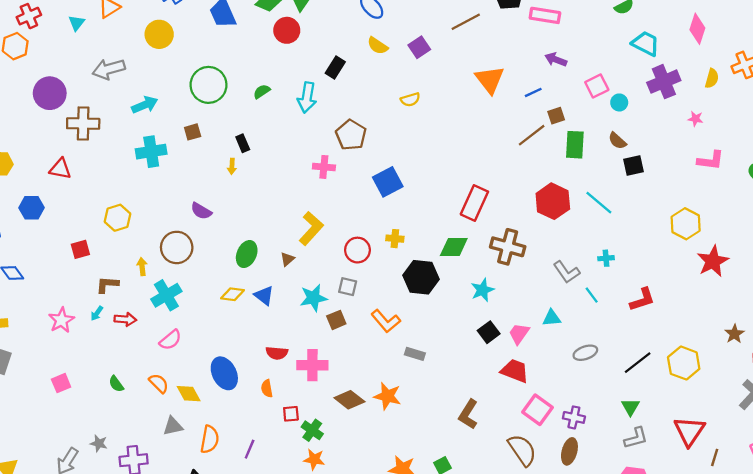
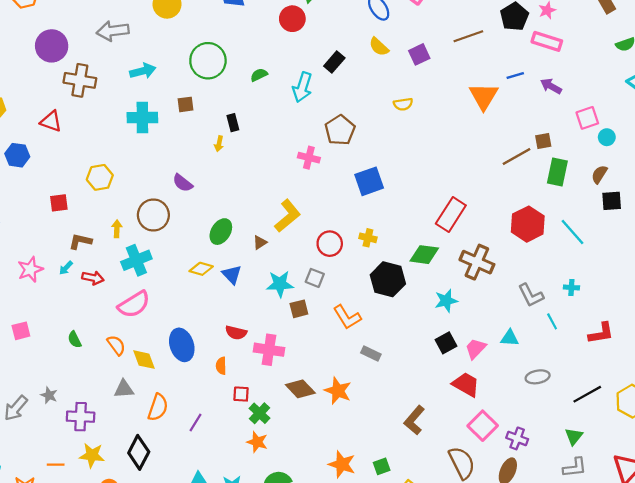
blue line: (533, 92) -> (515, 75), moved
brown semicircle: (617, 141) -> (599, 174), turned 72
pink semicircle: (170, 340) -> (134, 304), size x1.4

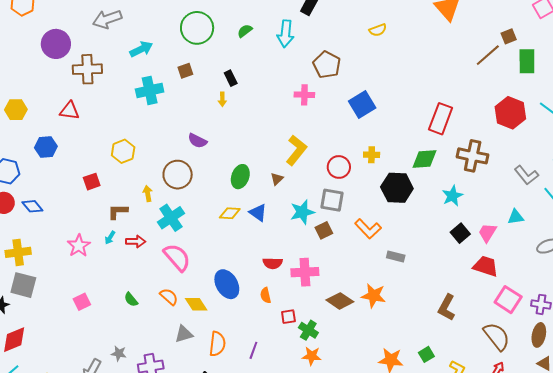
gray square: (315, 278) -> (332, 200), size x1.4
pink semicircle: (134, 304) -> (177, 257), turned -88

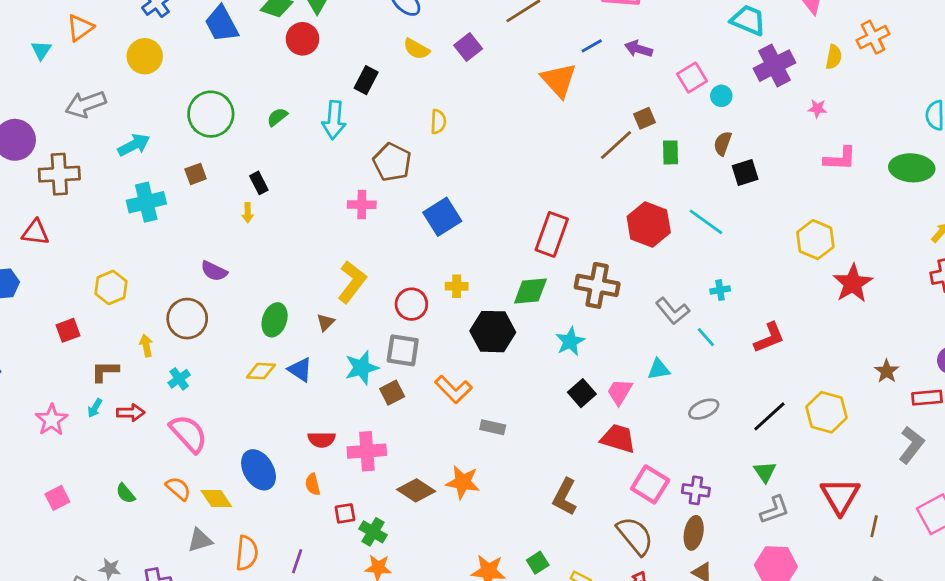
yellow semicircle: (378, 30) -> (438, 122), moved, turned -66
green rectangle: (527, 61) -> (671, 152), size x0.7
cyan cross: (171, 218) -> (179, 379), size x0.6

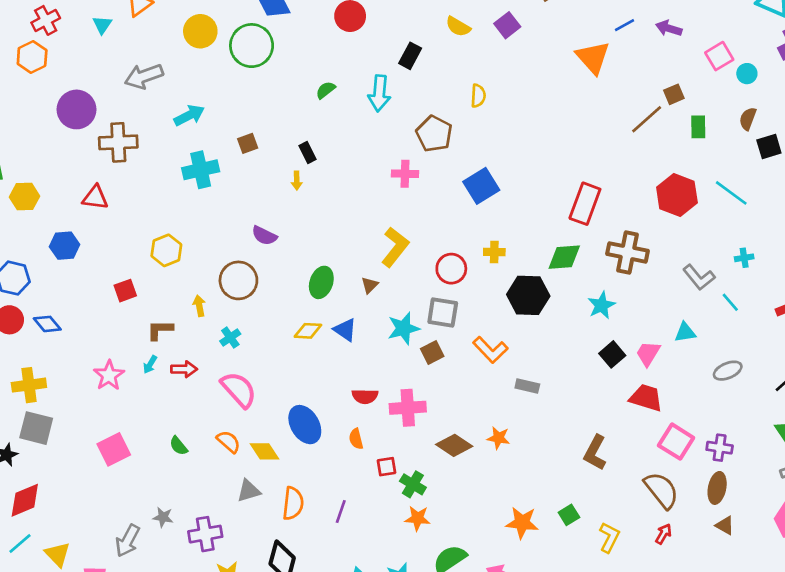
green circle: (211, 114) -> (252, 46), moved
orange star: (463, 482) -> (498, 438), size x0.7
pink square: (57, 498) -> (114, 449), size x1.4

